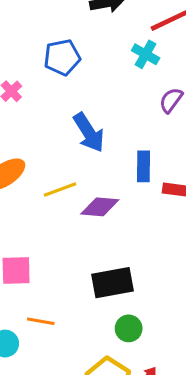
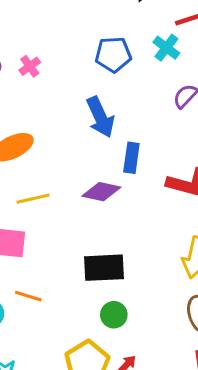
blue pentagon: (62, 57) -> (113, 54), moved
blue rectangle: (143, 166) -> (131, 158), moved
yellow line: (60, 190) -> (33, 199), moved

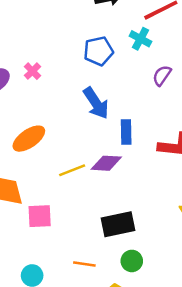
yellow line: (33, 199) -> (72, 170), moved
orange line: (28, 296) -> (84, 264), moved

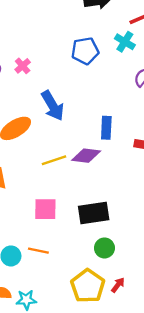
blue arrow: (96, 103) -> (53, 106), moved
pink square: (40, 216) -> (45, 209), moved
orange line: (84, 264) -> (38, 251), moved

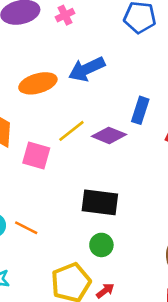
blue arrow: (53, 106) -> (87, 69), turned 80
yellow line: (54, 160) -> (71, 131), turned -35
pink square: (45, 209) -> (36, 155), moved

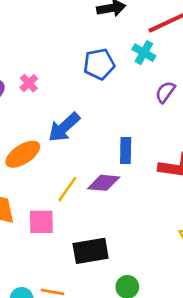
black rectangle: (100, 202) -> (91, 251), moved

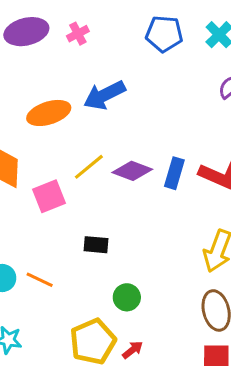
blue rectangle: (126, 151) -> (174, 173), moved
pink square: (41, 222) -> (49, 196), turned -36
black rectangle: (91, 251) -> (96, 245), size x0.6

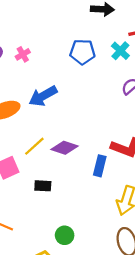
blue rectangle: (174, 173) -> (100, 166), moved
black rectangle: (96, 245) -> (43, 186), moved

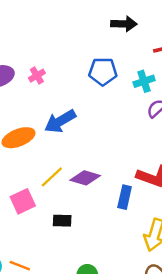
cyan cross: (120, 51) -> (144, 81), moved, turned 30

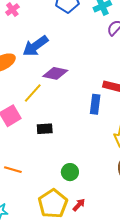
purple diamond: (85, 178) -> (55, 73), moved

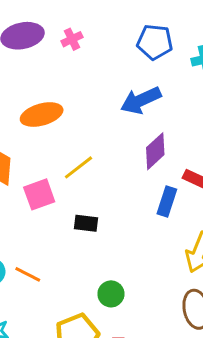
blue arrow: (35, 46) -> (141, 100), moved
purple diamond: (55, 73) -> (155, 151), moved, turned -65

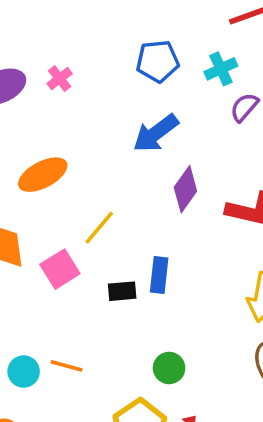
blue rectangle: (167, 201) -> (159, 275), moved

